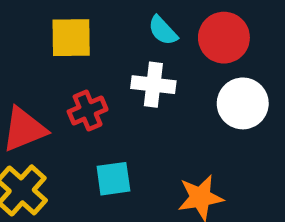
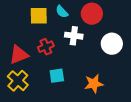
cyan semicircle: (163, 31) -> (62, 12), moved
red circle: (224, 38) -> (92, 14), moved

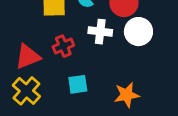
white circle: (112, 44) -> (138, 32), moved

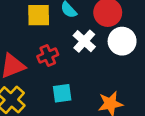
white cross: (100, 32) -> (84, 41), turned 35

